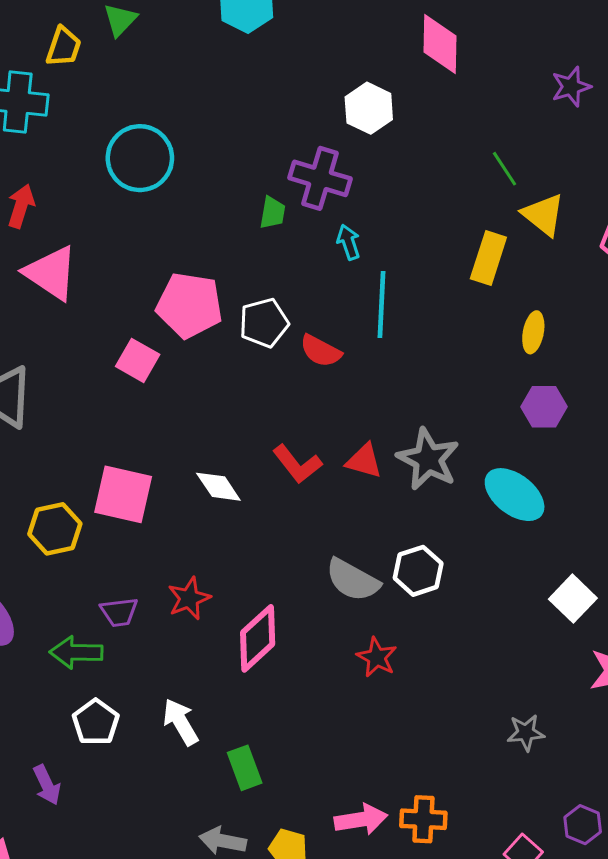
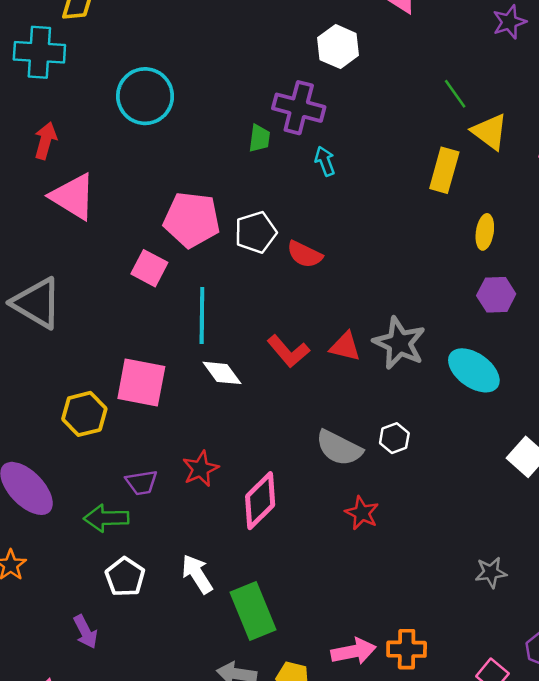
cyan line: (381, 305) -> (202, 315), moved
white hexagon: (418, 571) -> (394, 438), size x0.7
green rectangle: (245, 768) -> (253, 611), size x1.5

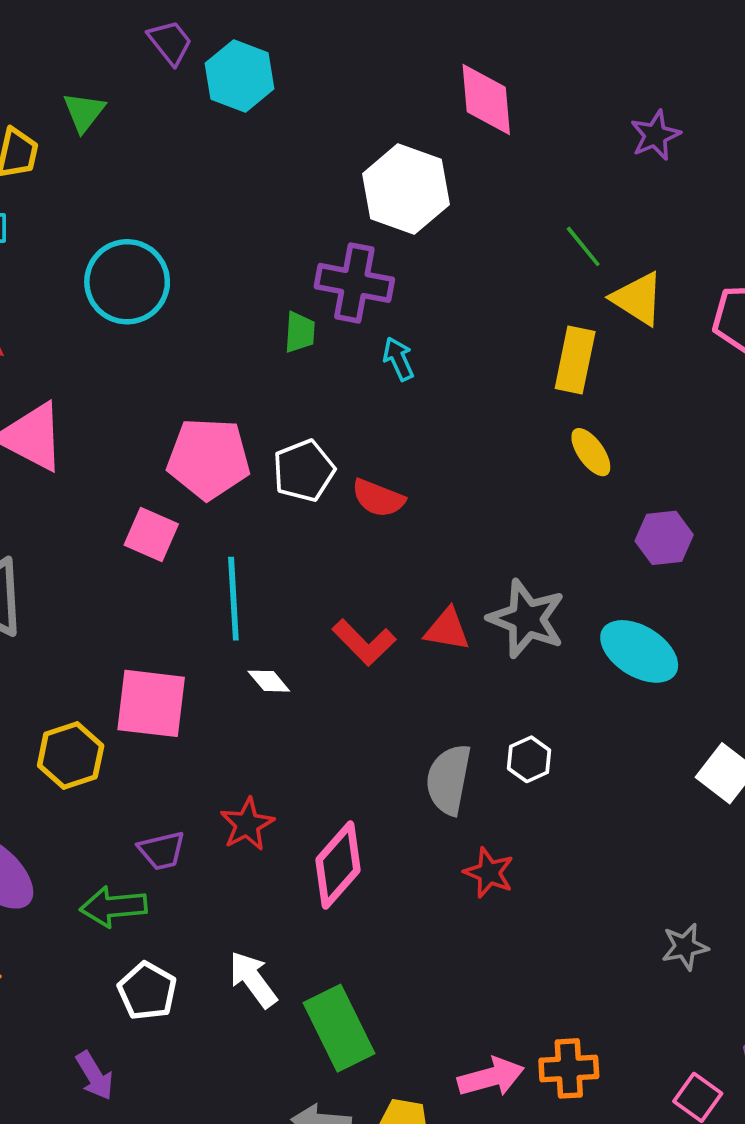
white hexagon: (338, 47) -> (406, 189), size x1.4
yellow ellipse: (485, 232) -> (591, 452), moved, turned -40
white diamond: (222, 373) -> (269, 681), size x0.7
gray semicircle: (339, 448) -> (449, 779), turned 78

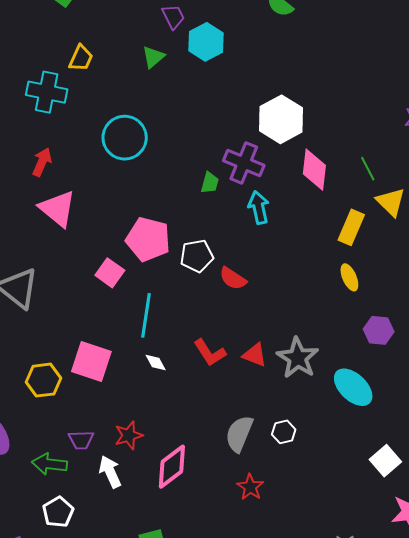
pink diamond: (486, 99) -> (314, 170), moved
green triangle: (84, 112) -> (153, 57), moved
cyan arrow: (398, 359) -> (259, 208), size x1.4
white arrow: (253, 979) -> (110, 472), moved

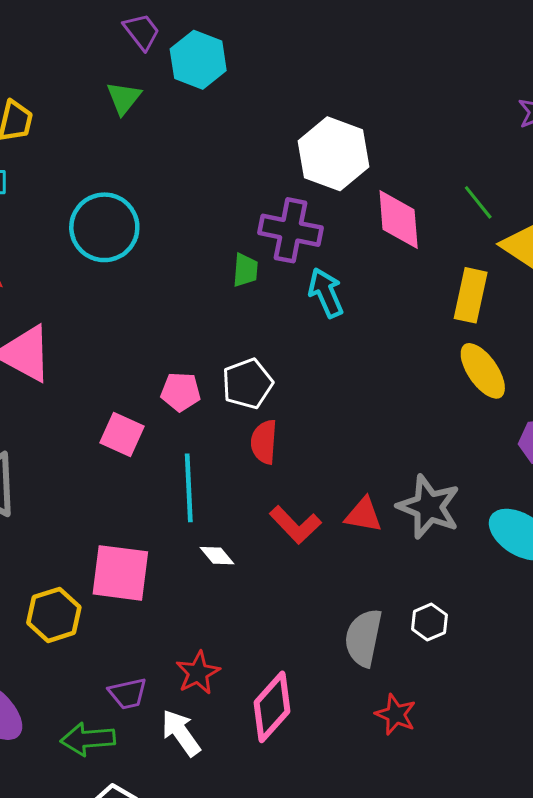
pink pentagon: (148, 239) -> (181, 392), moved, size x0.6
yellow ellipse: (349, 277) -> (483, 371), size x1.4
red semicircle: (233, 278) -> (264, 442), moved, turned 72

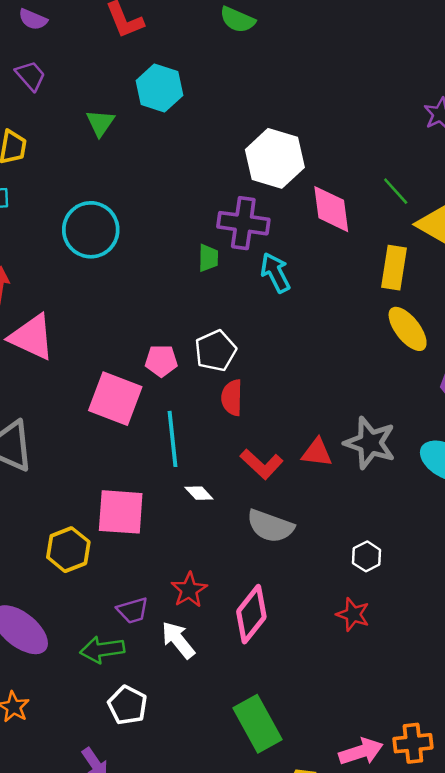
purple trapezoid: (142, 32) -> (31, 76), moved
pink square: (122, 435) -> (115, 399), size x1.5
white hexagon: (429, 622) -> (367, 556), moved
gray semicircle: (363, 638) -> (270, 526), moved, turned -78

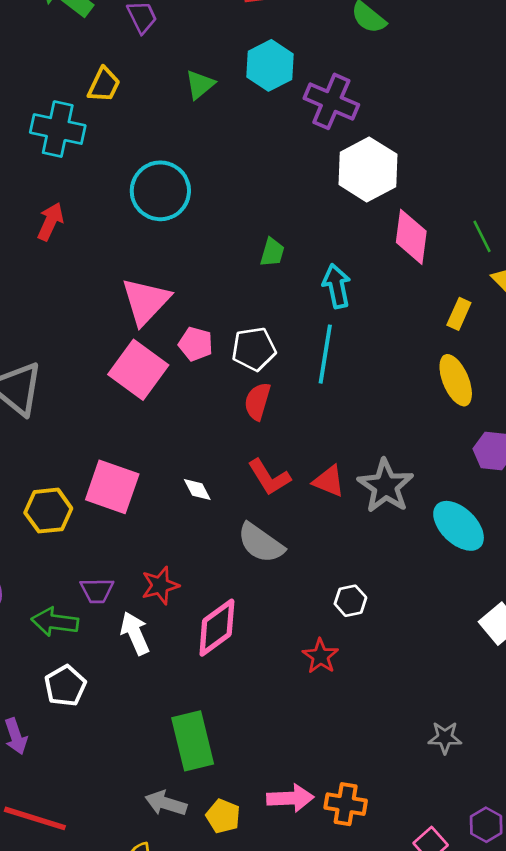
purple cross: (243, 223) -> (331, 101), moved
yellow rectangle: (394, 268) -> (459, 314), size x0.7
pink triangle: (32, 337) -> (146, 301), moved, turned 33
cyan line: (173, 439) -> (325, 354), moved

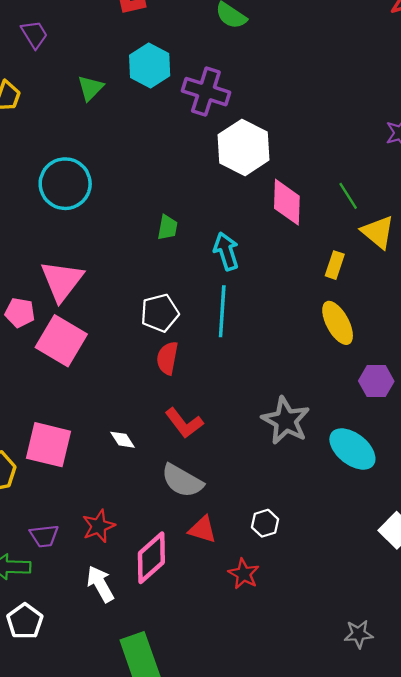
pink pentagon: (196, 344) -> (20, 313), moved
red triangle: (329, 481) -> (203, 529), moved
white arrow: (135, 633) -> (100, 584), moved

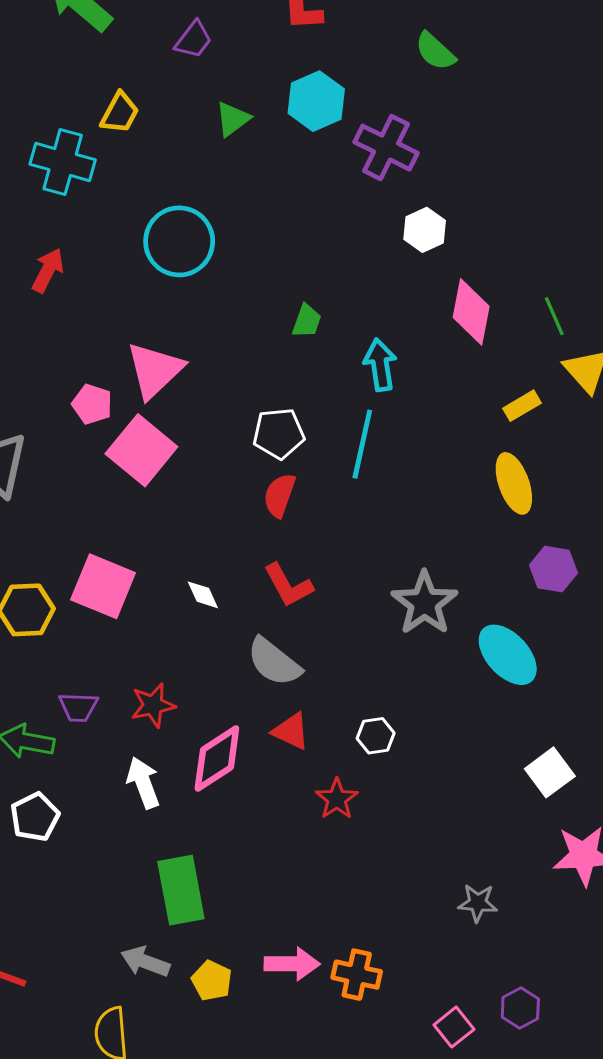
purple trapezoid: (34, 34) -> (194, 40), moved, turned 60
white hexagon: (244, 147) -> (425, 230), size x0.6
yellow rectangle: (335, 265) -> (522, 406), turned 32

